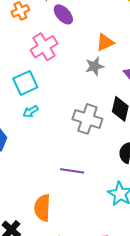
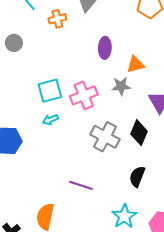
purple ellipse: (63, 14) -> (105, 48), moved, turned 35
pink cross: (44, 47) -> (84, 95), moved

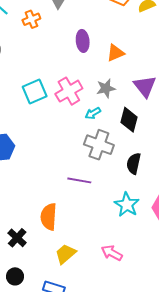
gray star: (121, 86) -> (106, 88), moved
cyan arrow: (50, 120) -> (93, 113), moved
gray cross: (105, 137) -> (99, 145), moved

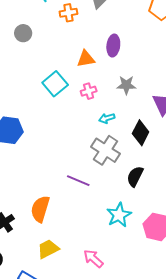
orange triangle: (115, 53) -> (86, 59), moved
gray star: (106, 88) -> (126, 85), moved
cyan square: (35, 91) -> (55, 84), turned -30
pink cross: (69, 91) -> (89, 91), size x0.6

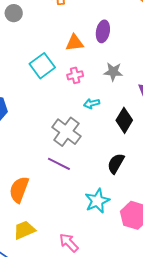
gray cross: (106, 150) -> (66, 132), moved

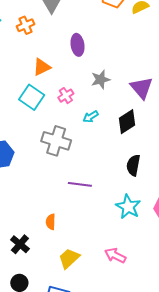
orange triangle: (75, 43) -> (42, 67), moved
black diamond: (124, 120) -> (127, 122), turned 45
gray cross: (66, 132) -> (56, 141), moved
orange semicircle: (19, 190) -> (51, 222), size x0.6

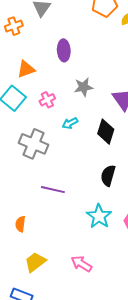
black diamond: (127, 122) -> (106, 132), turned -45

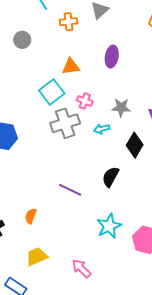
gray star: (83, 87) -> (121, 108), moved
pink cross: (47, 100) -> (85, 101), turned 35
gray cross: (34, 144) -> (65, 123), moved, turned 36
black semicircle: (108, 176) -> (111, 177), moved

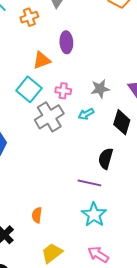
purple ellipse: (112, 57) -> (66, 42), moved
purple line: (70, 190) -> (89, 183), moved
cyan star: (109, 226) -> (94, 215), moved

